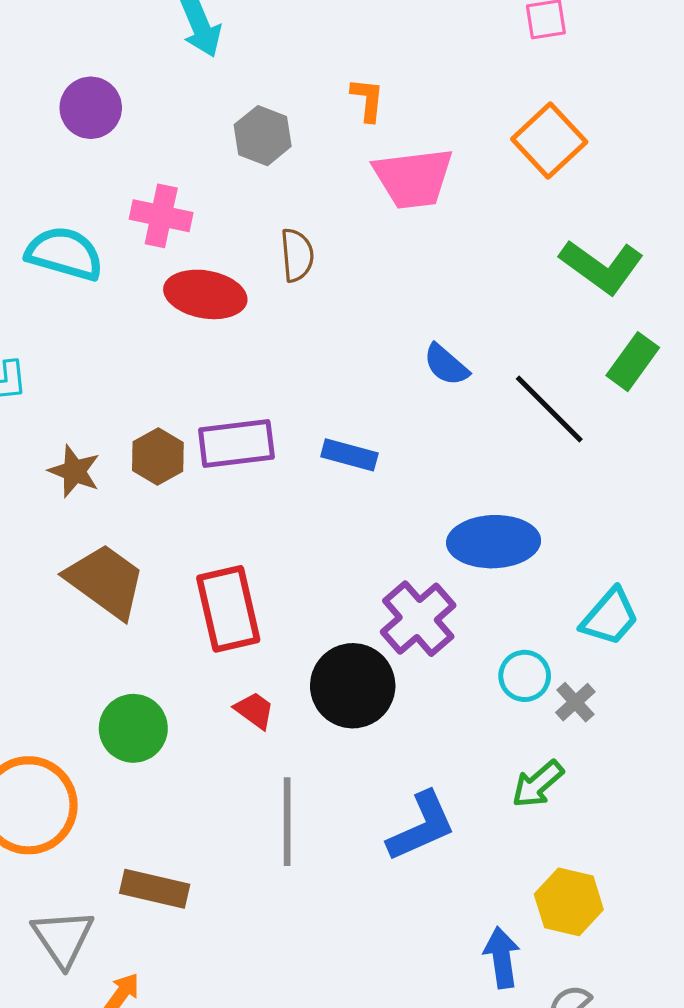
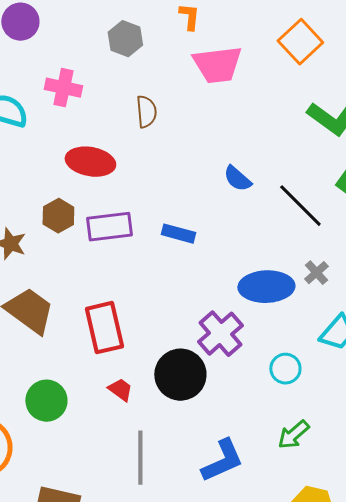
red ellipse: (205, 294) -> (90, 162), moved
brown hexagon: (158, 457) -> (58, 216), moved
gray cross: (575, 702) -> (316, 273), moved

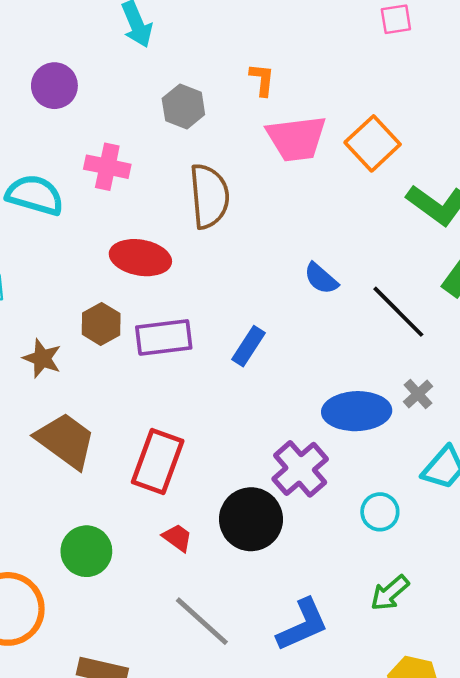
orange square: (300, 42) -> (373, 143), moved
brown semicircle: (146, 112) -> (209, 196), size x1.6
blue rectangle: (178, 234) -> (249, 346), turned -72
red rectangle: (104, 328) -> (158, 462), turned 33
gray line: (140, 458) -> (202, 621), turned -48

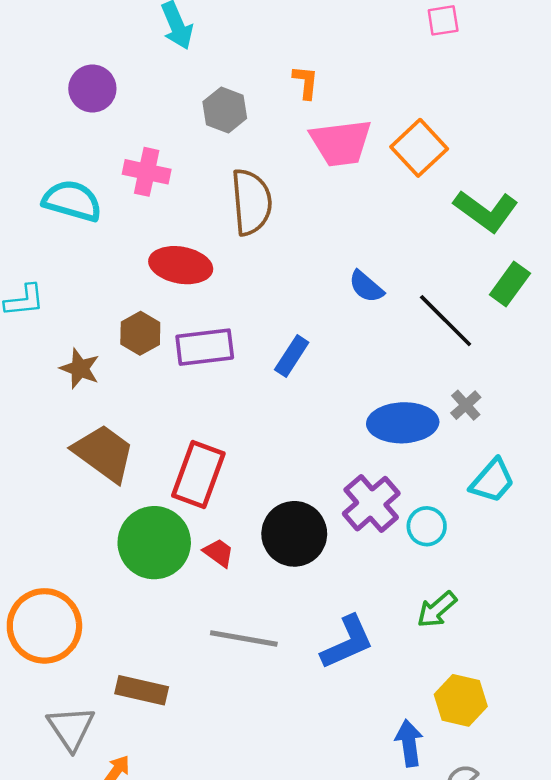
purple cross: (300, 469) -> (371, 504), moved
green circle: (86, 551) -> (154, 543), moved, size x1.4
gray line: (202, 621) -> (244, 639), turned -32

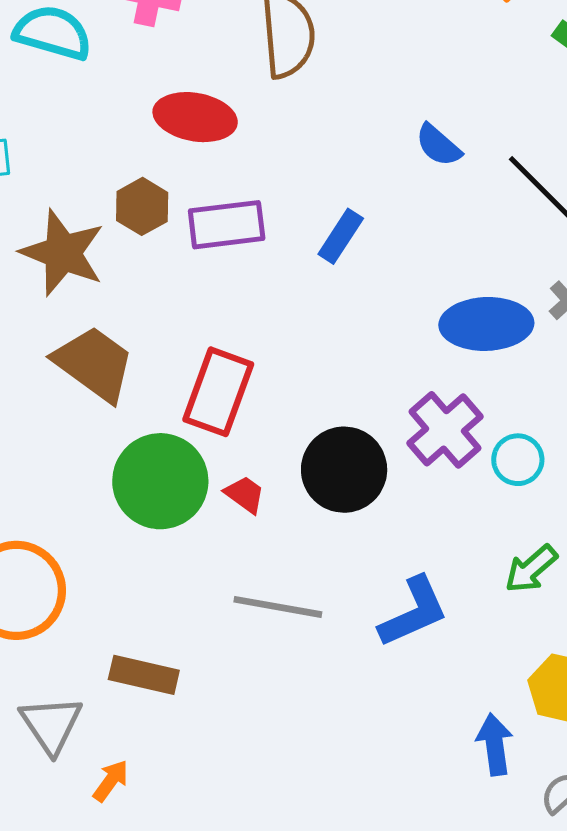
brown star: (80, 369) -> (63, 253), size x1.6

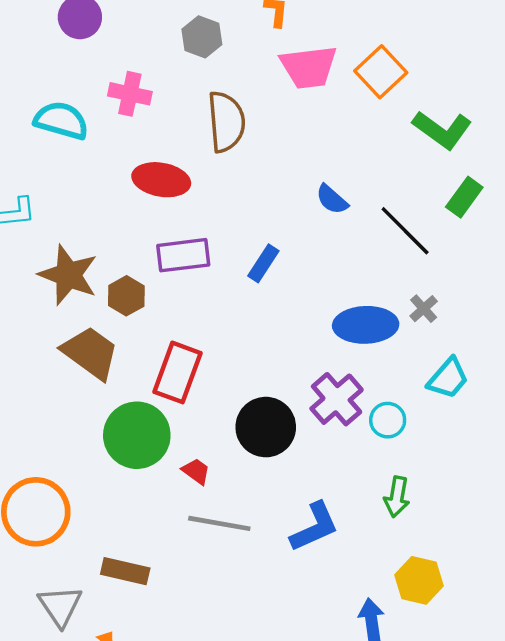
brown hexagon: (142, 206) -> (126, 296), moved
red trapezoid: (245, 494) -> (196, 471), moved
green arrow: (531, 569) -> (397, 497), turned -39

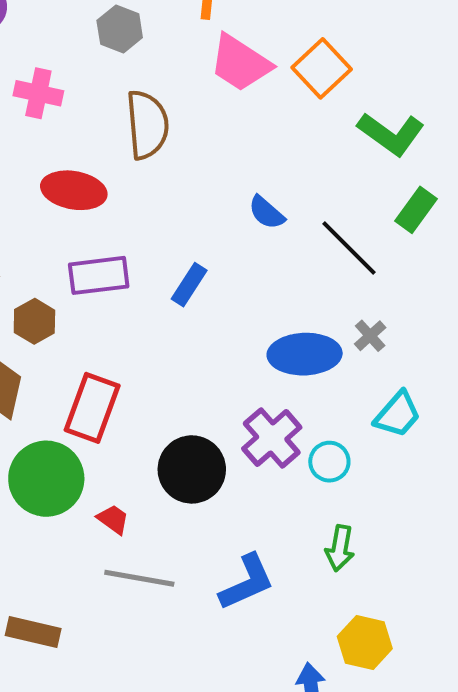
pink trapezoid: (309, 67) -> (240, 63), turned 40

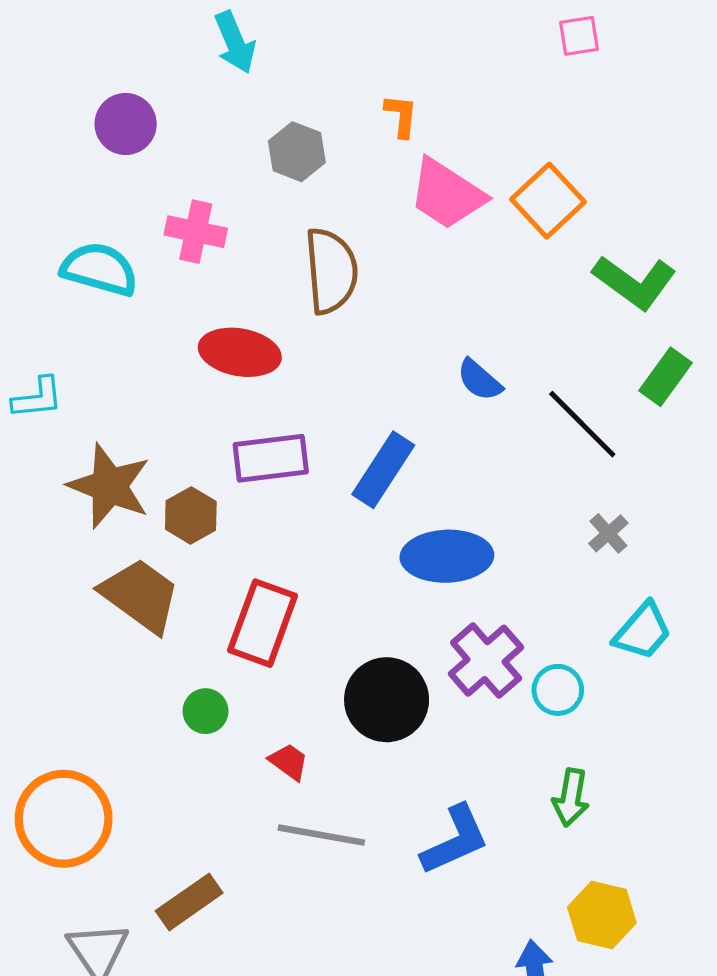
blue rectangle: (189, 285) -> (383, 470), size x1.4
blue ellipse: (305, 354) -> (447, 556), moved
green circle: (46, 479) -> (206, 711), size x0.5
brown rectangle: (33, 632) -> (189, 902), turned -48

